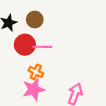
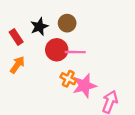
pink star: (34, 89) -> (84, 86), moved

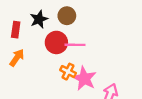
red rectangle: (16, 37) -> (16, 30), turned 42
pink star: (84, 86) -> (84, 79), turned -30

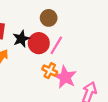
black star: (39, 19) -> (21, 39), moved
pink line: (75, 45) -> (56, 45), turned -60

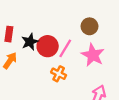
brown circle: (49, 18) -> (89, 26), moved
pink star: (65, 77) -> (93, 55), moved

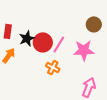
brown circle: (89, 26) -> (94, 24), moved
pink star: (93, 55) -> (84, 50), turned -30

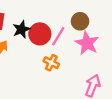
brown circle: (94, 24) -> (80, 21), moved
pink star: (84, 50) -> (87, 43), turned 30

